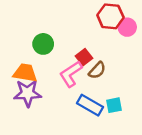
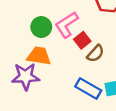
orange trapezoid: (25, 73) -> (39, 56), moved
pink L-shape: (71, 74) -> (67, 25), moved

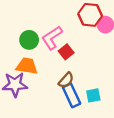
brown semicircle: (95, 54) -> (66, 80), moved
blue rectangle: (88, 89) -> (72, 95), turned 35

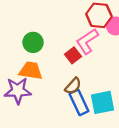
pink L-shape: (52, 38) -> (87, 41), moved
cyan square: (93, 95) -> (102, 102), size x1.5

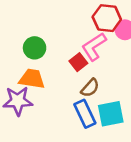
brown semicircle: (73, 86) -> (90, 88), moved

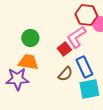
brown semicircle: (90, 88) -> (65, 74), moved
blue rectangle: (85, 114) -> (84, 67), moved

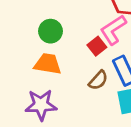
purple star: (17, 79) -> (41, 105), moved

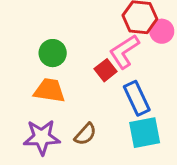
brown semicircle: (98, 80) -> (85, 134), moved

